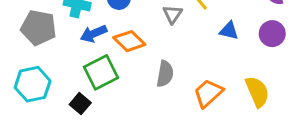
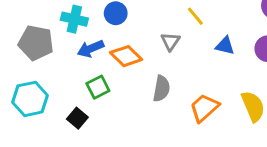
gray triangle: (172, 14) -> (170, 41), moved
green square: (101, 72) -> (98, 87), size x0.7

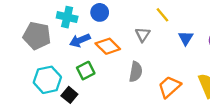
blue triangle: (225, 46) -> (186, 38), turned 49
cyan hexagon: (30, 99) -> (47, 80), moved

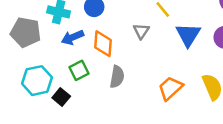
blue triangle: (186, 38) -> (188, 35), size x1.5
orange diamond: (108, 46) -> (103, 44), turned 50
gray semicircle: (136, 72) -> (117, 77), moved

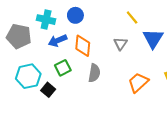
gray triangle: (141, 31) -> (120, 44), moved

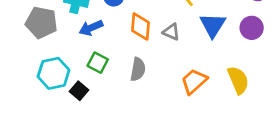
gray triangle: (120, 44) -> (171, 32), turned -40
orange diamond: (83, 46) -> (141, 26), moved
green square: (63, 68) -> (98, 63), turned -35

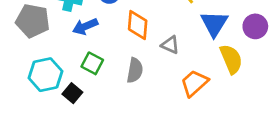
gray triangle: (171, 32) -> (170, 45), moved
yellow semicircle: (238, 80) -> (231, 59), moved

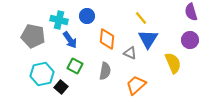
blue triangle: (214, 24) -> (148, 39), moved
blue arrow: (85, 26) -> (70, 40), turned -102
orange trapezoid: (194, 83) -> (136, 85), moved

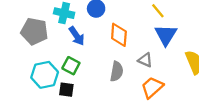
gray triangle: (130, 53) -> (145, 60), moved
green square: (75, 66) -> (71, 66), moved
black square: (61, 87) -> (66, 90), turned -32

